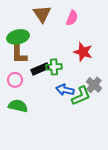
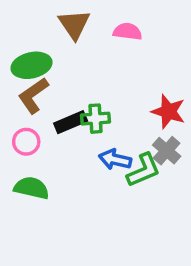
pink semicircle: (72, 18) -> (127, 32), turned -105
red star: (83, 52) -> (168, 111), moved
brown L-shape: (19, 54) -> (33, 95), turned 55

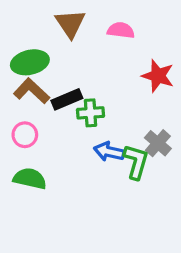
brown L-shape: (33, 95) -> (32, 91), turned 78
red star: (168, 111) -> (158, 76), moved
black rectangle: (71, 122) -> (67, 99), moved
green L-shape: (143, 170) -> (136, 162), turned -51

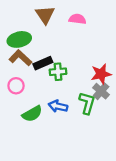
red star: (158, 76) -> (101, 74), moved, turned -30
blue arrow: (109, 152) -> (58, 106), moved
green semicircle: (30, 179) -> (32, 114), moved, turned 138

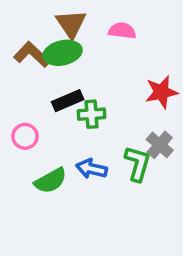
green ellipse: (19, 39) -> (63, 53), moved
brown L-shape: (20, 58) -> (32, 55), moved
red star: (101, 74) -> (161, 92), moved

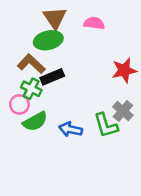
brown L-shape: (32, 55) -> (31, 64), moved
green cross: (92, 114) -> (31, 89), moved, turned 30
green L-shape: (138, 164) -> (106, 125), turned 148
green semicircle: (51, 181) -> (35, 121), moved

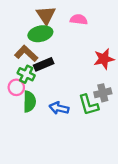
gray cross: (123, 111) -> (103, 93), turned 35
green semicircle: (35, 121) -> (29, 102), turned -60

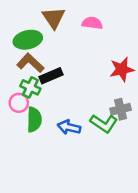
green ellipse: (40, 34) -> (28, 40), moved
green L-shape: (89, 105) -> (104, 123), turned -40

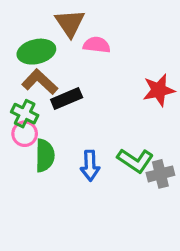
pink semicircle: (92, 23) -> (97, 45), moved
green cross: (30, 87) -> (25, 114), moved
gray cross: (121, 109) -> (160, 174), moved
blue arrow: (69, 127) -> (90, 166), turned -105

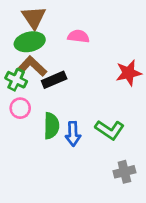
brown triangle: (70, 23) -> (34, 17), moved
green cross: (25, 114) -> (16, 80), moved
green semicircle: (45, 156) -> (51, 126), moved
gray cross: (160, 174) -> (124, 172), moved

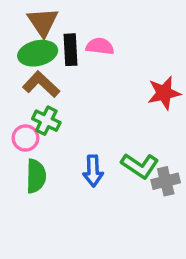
green cross: (16, 80) -> (46, 121), moved
black rectangle: (54, 80) -> (70, 50), moved, turned -70
green semicircle: (51, 126) -> (36, 176), moved
gray cross: (124, 172) -> (166, 181), moved

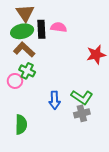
green semicircle: (36, 176) -> (21, 125), moved
gray cross: (166, 181) -> (82, 113), moved

